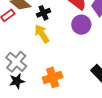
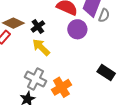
gray cross: (16, 62) -> (35, 79), moved

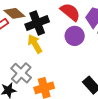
black cross: (38, 26) -> (37, 23), size x1.6

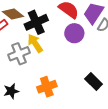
gray cross: (21, 73) -> (19, 54), moved, turned 30

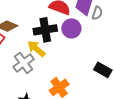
black cross: (36, 22) -> (45, 30), moved, turned 30

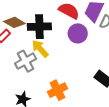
black cross: (45, 30) -> (39, 27), moved

